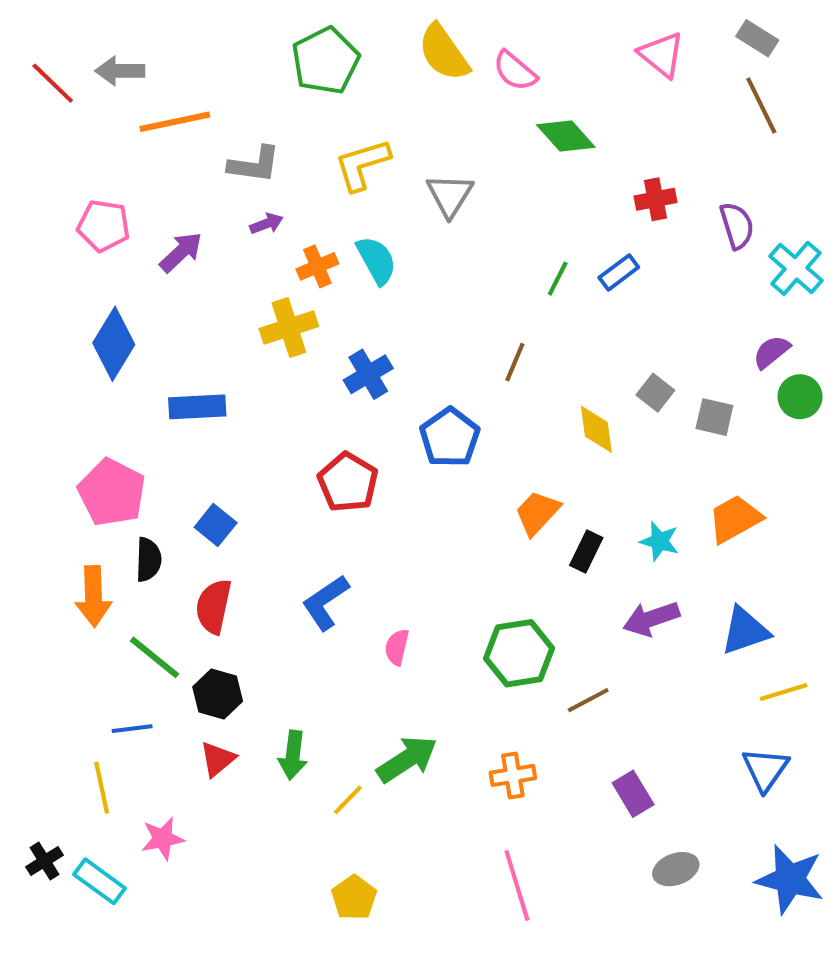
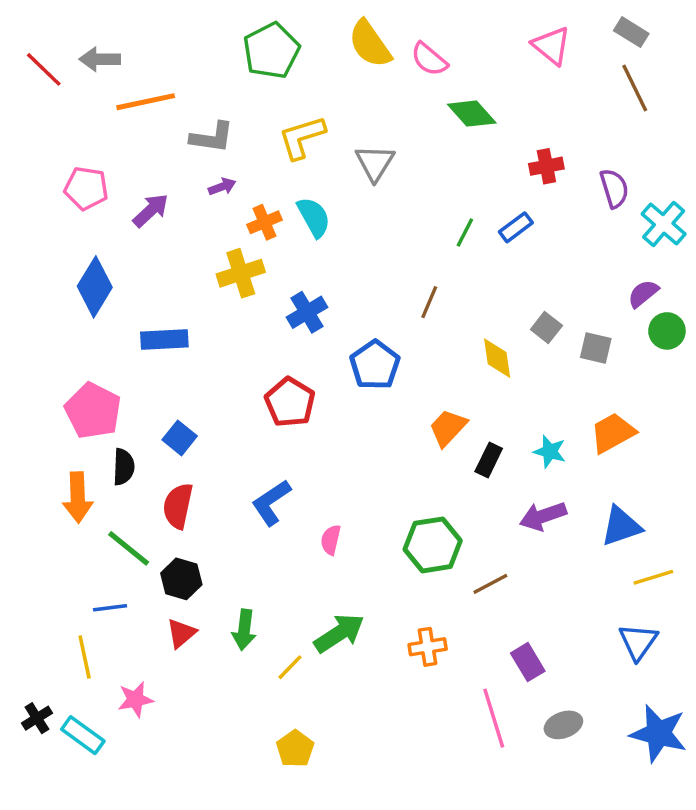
pink line: (517, 885) -> (494, 718), moved

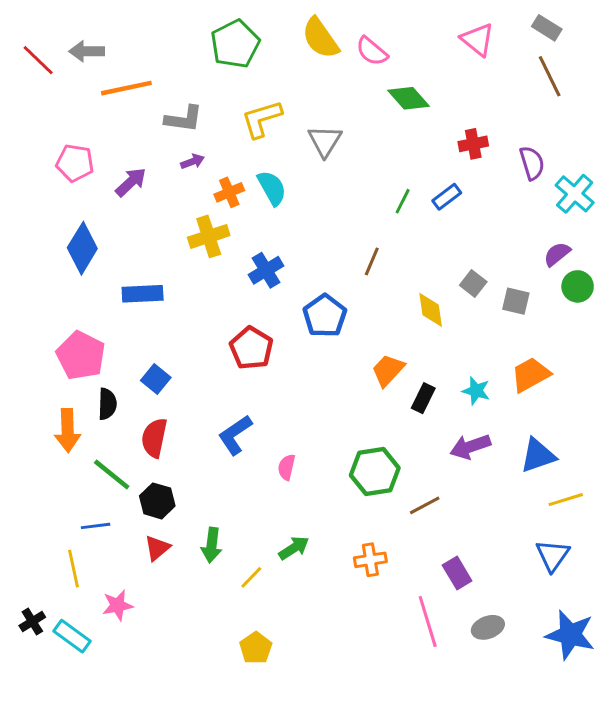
green arrow: (339, 633) -> (294, 548), size x0.7

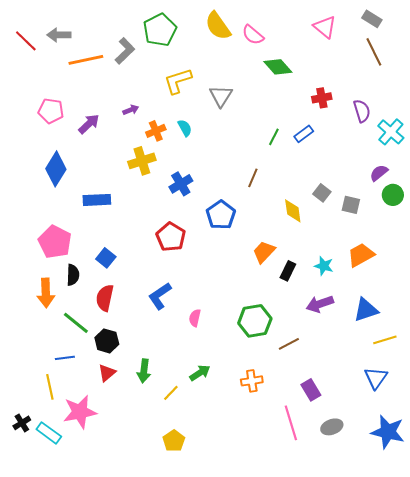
gray L-shape: (184, 119) -> (125, 51), moved, turned -52
cyan semicircle: (272, 188) -> (185, 128), size x0.7
pink star: (118, 605) -> (80, 412), size x1.6

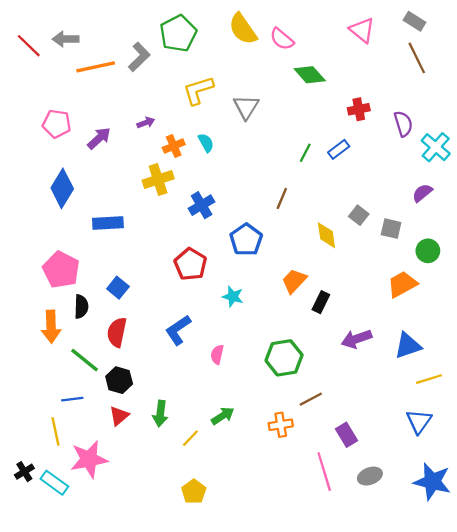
green circle: (393, 195) -> (428, 251), moved
cyan star: (324, 266) -> (233, 297), moved
brown line: (289, 344) -> (311, 399), moved

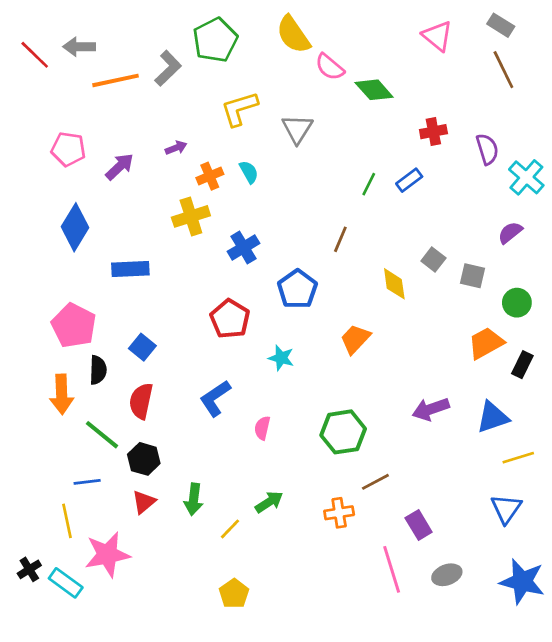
pink semicircle: (282, 39) -> (330, 67), moved
black rectangle: (321, 302) -> (522, 365), moved

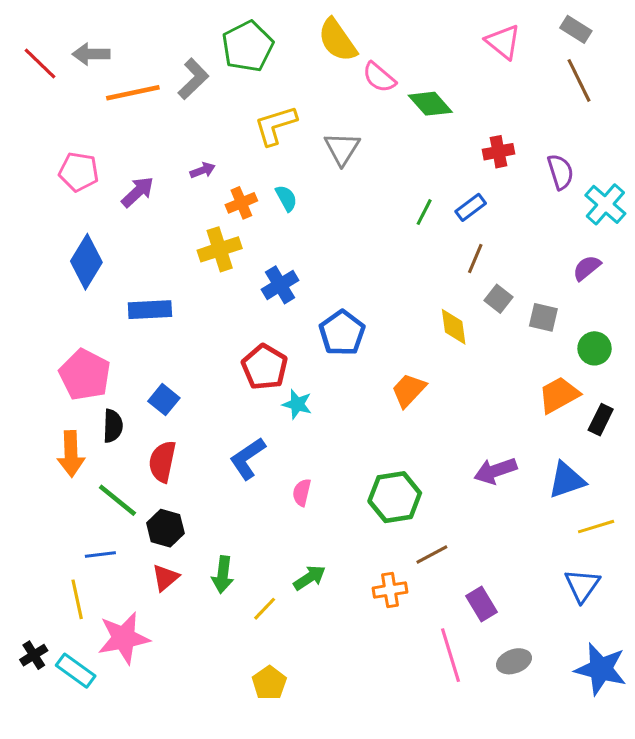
brown line: (340, 239) -> (475, 259), moved
cyan star: (281, 358) -> (297, 404), moved

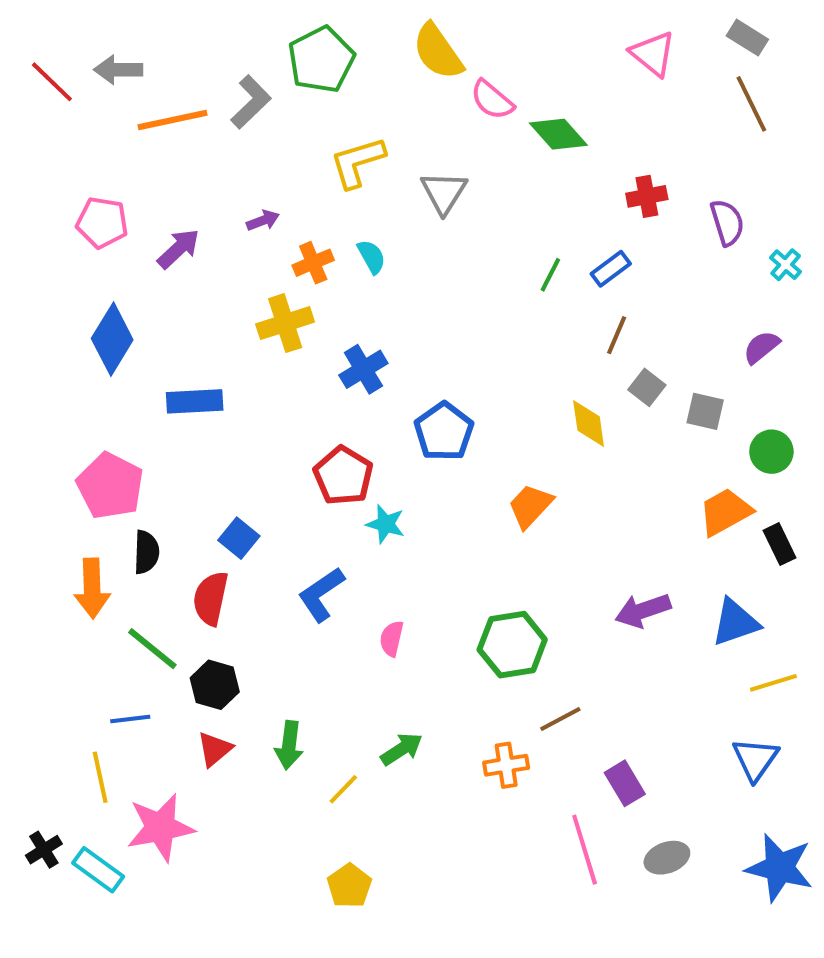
cyan cross: (605, 204) -> (786, 265), size x0.6
blue square: (164, 400) -> (239, 538), moved
black rectangle: (601, 420) -> (780, 544), turned -52

